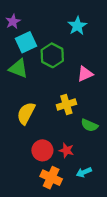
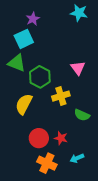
purple star: (13, 21) -> (33, 19), moved
cyan star: (77, 26) -> (79, 13), moved, turned -30
green hexagon: (52, 55) -> (40, 77), moved
pink triangle: (85, 74) -> (78, 68), turned -42

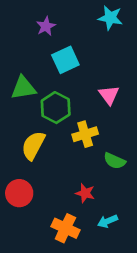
cyan square: (24, 39) -> (65, 60), moved
green triangle: (17, 63) -> (23, 88), turned -30
red circle: (39, 138) -> (19, 193), moved

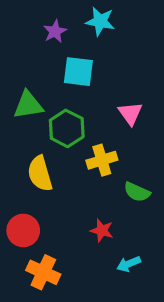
cyan star: (110, 18) -> (100, 21), moved
cyan square: (65, 60) -> (78, 72), turned 32
yellow semicircle: (33, 145) -> (40, 174), turned -44
orange cross: (65, 228) -> (43, 272), moved

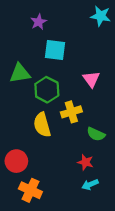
cyan star: (100, 21) -> (101, 16), moved
yellow semicircle: (40, 174) -> (42, 125), moved
red star: (102, 230) -> (85, 162), moved

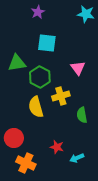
purple star: (39, 22) -> (38, 12), moved
green semicircle: (96, 134) -> (82, 115), turned 56
red star: (85, 162) -> (57, 147), moved

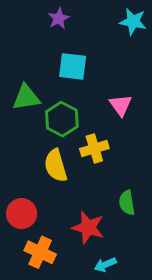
green semicircle: (82, 115) -> (127, 203), moved
red star: (57, 147) -> (88, 227), size x1.5
cyan arrow: (77, 158) -> (105, 265), moved

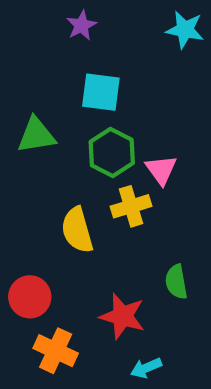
pink triangle: (121, 105) -> (161, 170), moved
green hexagon: (62, 119) -> (112, 152), moved

